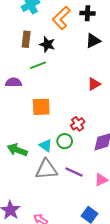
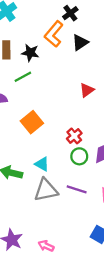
black cross: (87, 13) -> (70, 13), turned -32
orange L-shape: (61, 18) -> (54, 34), moved
orange square: (41, 107) -> (32, 122), turned -30
green circle: (65, 141) -> (79, 156), moved

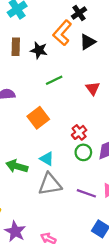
green line: (23, 77) -> (54, 80), moved
red triangle: (87, 90) -> (93, 88), turned -32
purple line: (77, 189) -> (86, 193), moved

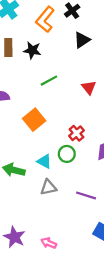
orange L-shape: (62, 33) -> (45, 19), moved
green circle: (83, 152) -> (67, 154), moved
gray triangle: (50, 184) -> (48, 187), size x0.7

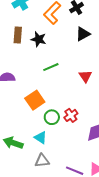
green circle: (67, 154) -> (52, 117), moved

